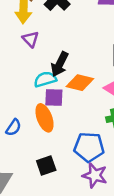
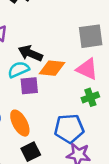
black arrow: (60, 64) -> (30, 53), turned 95
orange ellipse: (44, 118) -> (20, 123), moved

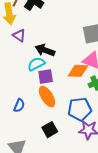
orange diamond: (52, 68) -> (78, 71), moved
orange ellipse: (20, 123) -> (47, 97), moved

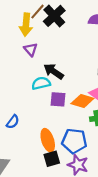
purple square: (46, 77) -> (58, 99), moved
orange ellipse: (47, 97) -> (48, 140), moved
black square: (50, 130) -> (52, 159), moved

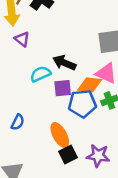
black arrow: (54, 71) -> (64, 63), moved
blue pentagon: (74, 141) -> (82, 104), moved

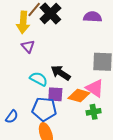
cyan semicircle: (41, 74) -> (39, 79), turned 42
blue pentagon: (82, 104) -> (44, 109), moved

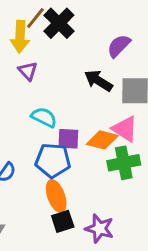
purple semicircle: (93, 17) -> (119, 46), moved, turned -48
black arrow: (61, 73) -> (98, 81), moved
green cross: (94, 112) -> (124, 163), size x1.5

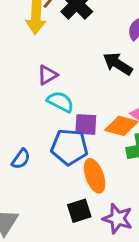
purple triangle: (28, 71) -> (48, 75), moved, turned 42
orange ellipse: (56, 196) -> (95, 176), moved

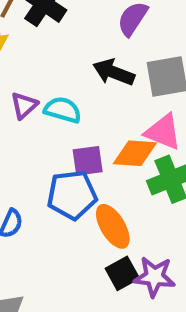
cyan semicircle: (60, 102) -> (63, 110), moved
black square: (79, 211) -> (122, 273), moved

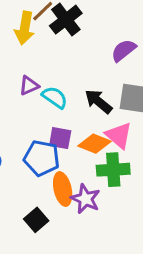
black arrow: (114, 72) -> (98, 101), moved
black square: (122, 273) -> (36, 220), moved, turned -30
purple star: (154, 277) -> (85, 199), moved

